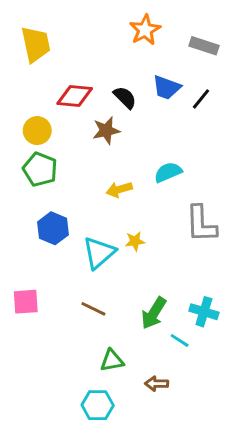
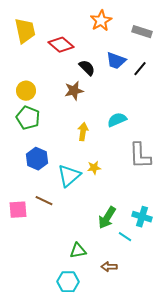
red diamond: (75, 96) -> (61, 45), moved, turned 35
yellow arrow: (119, 189) -> (83, 132), turned 114
brown line: (93, 309) -> (44, 201), moved

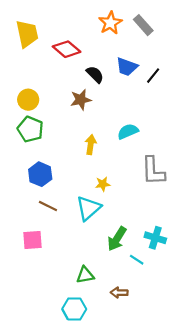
gray rectangle: (142, 32) -> (143, 25), moved, turned 30
cyan triangle: (69, 176) -> (88, 208), moved
brown line: (44, 201) -> (48, 206), moved
pink square: (18, 210) -> (33, 240), moved

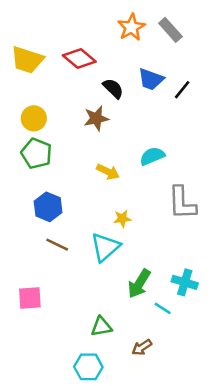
yellow trapezoid: (27, 34) -> (27, 60), moved, turned 120
yellow arrow: (91, 145) -> (108, 172), turned 108
pink square: (33, 240) -> (30, 298), moved
brown arrow: (119, 293) -> (142, 347), turned -35

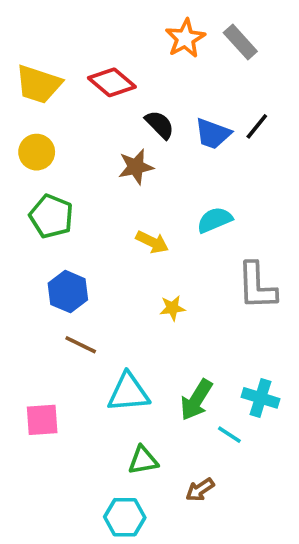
blue trapezoid: (151, 79) -> (213, 134), moved
yellow circle: (34, 118) -> (37, 152), moved
cyan triangle: (105, 247) -> (128, 392), moved, turned 36

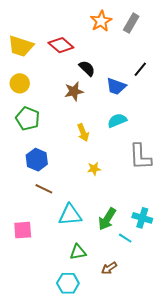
gray rectangle: (240, 42) -> (131, 23), turned 72
blue trapezoid: (213, 134) -> (116, 86), moved
yellow arrow: (152, 242) -> (83, 133), turned 42

